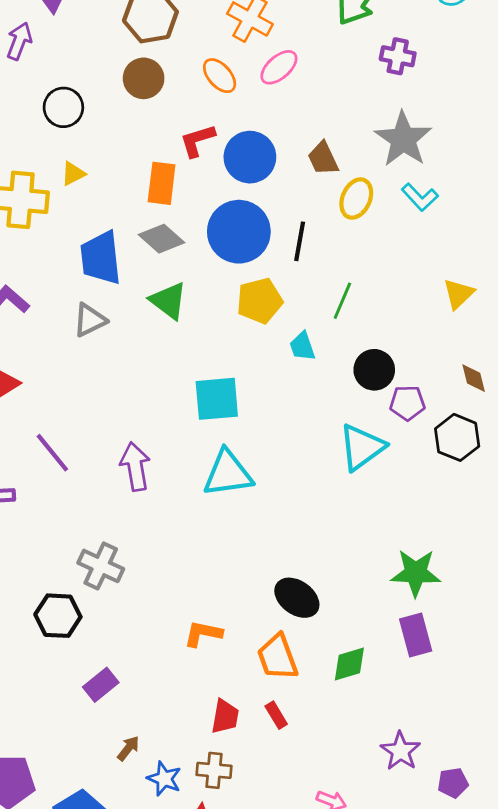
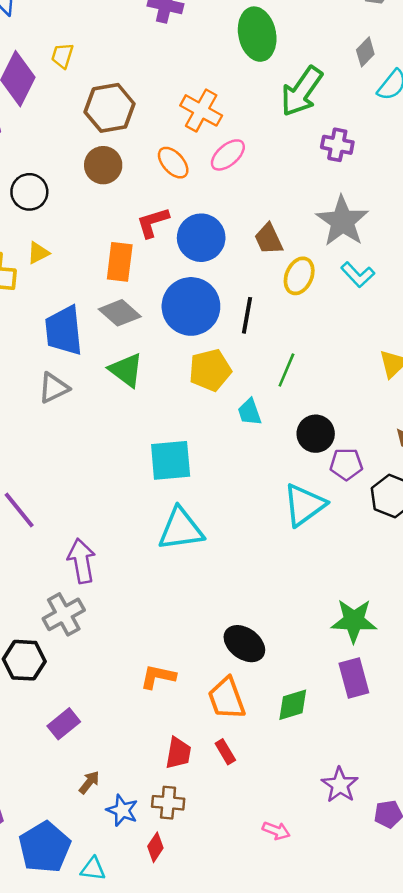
purple arrow: (135, 466) -> (82, 561), moved
gray cross: (101, 566) -> (64, 614), turned 36

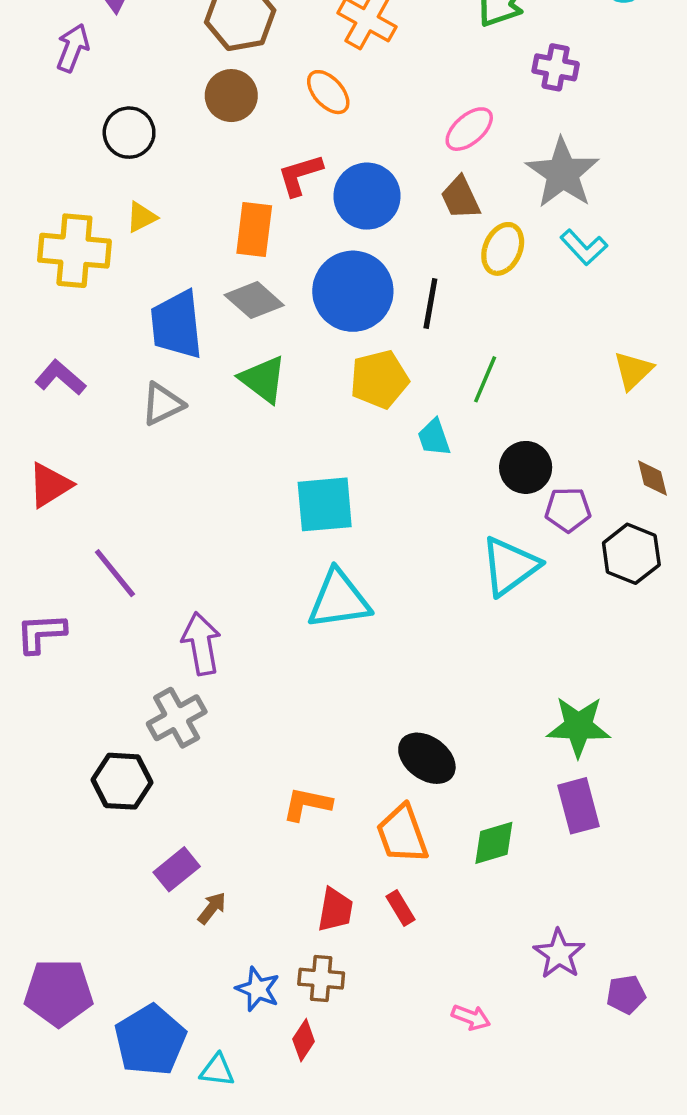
pink ellipse: (228, 155) -> (469, 129), moved
brown arrow: (89, 782) -> (212, 908), moved

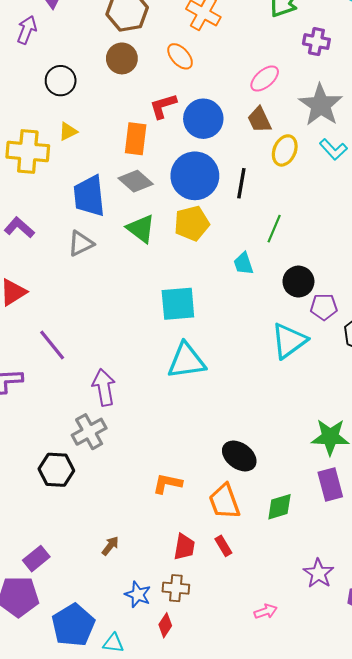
yellow pentagon: (379, 379) -> (192, 223), moved
purple rectangle: (177, 869) -> (36, 559), moved
pink arrow: (471, 1017) -> (266, 611), turned -40

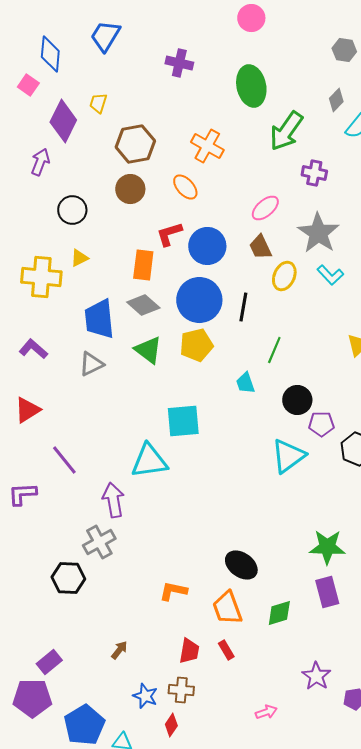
cyan triangle: (186, 361) -> (149, 461), moved

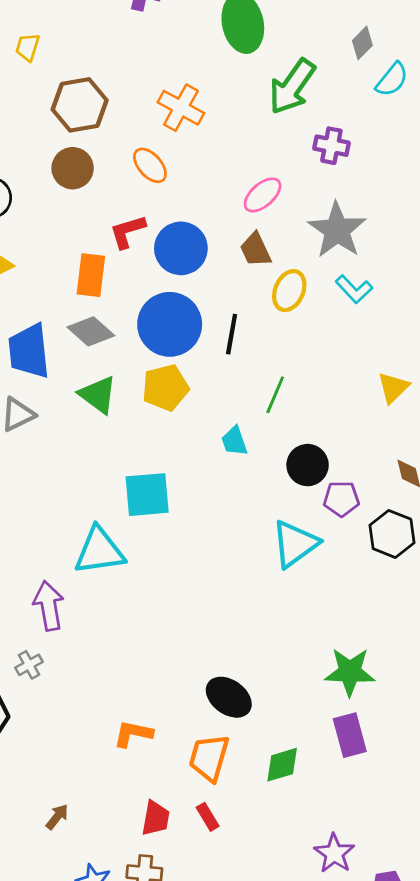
gray cross: (99, 542) -> (29, 665), size x0.6
orange trapezoid: (227, 608) -> (209, 758), turned 36

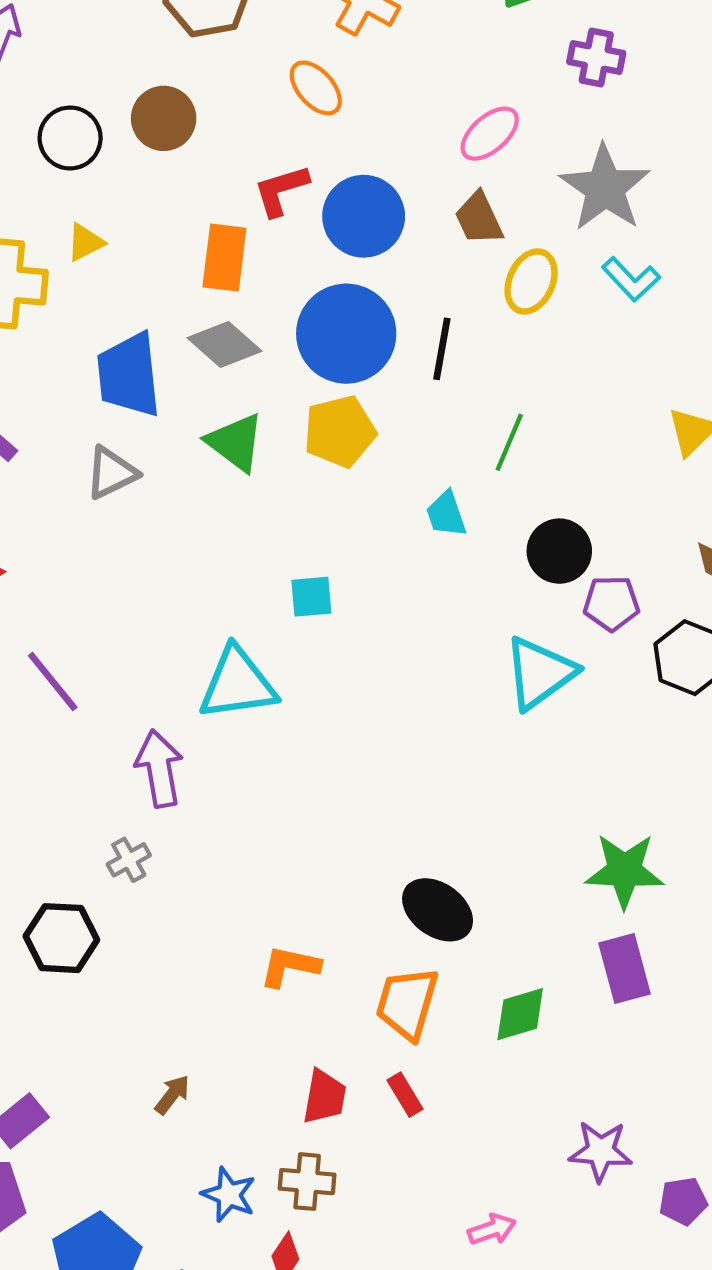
brown circle: (73, 168) -> (164, 118), moved
cyan square: (147, 495) -> (311, 597), size x0.6
purple star: (334, 853) -> (601, 1151), turned -30

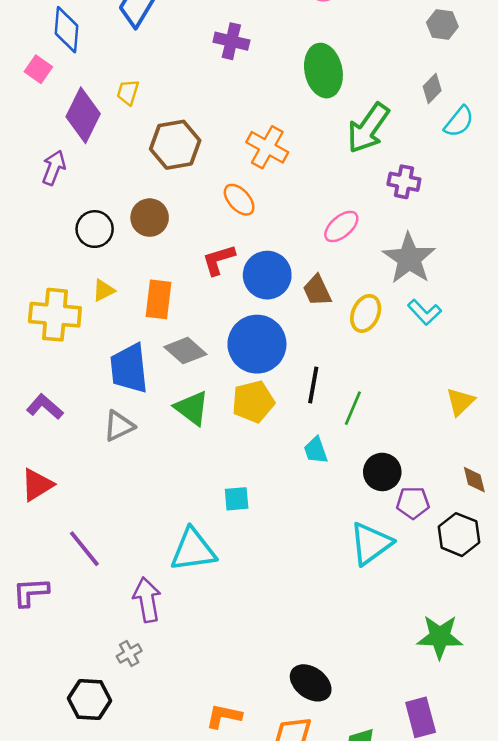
brown trapezoid: (479, 218) -> (317, 290), moved
orange rectangle: (224, 258) -> (159, 299), moved
black line: (442, 349) -> (313, 385), moved
green star: (625, 871) -> (440, 637), moved

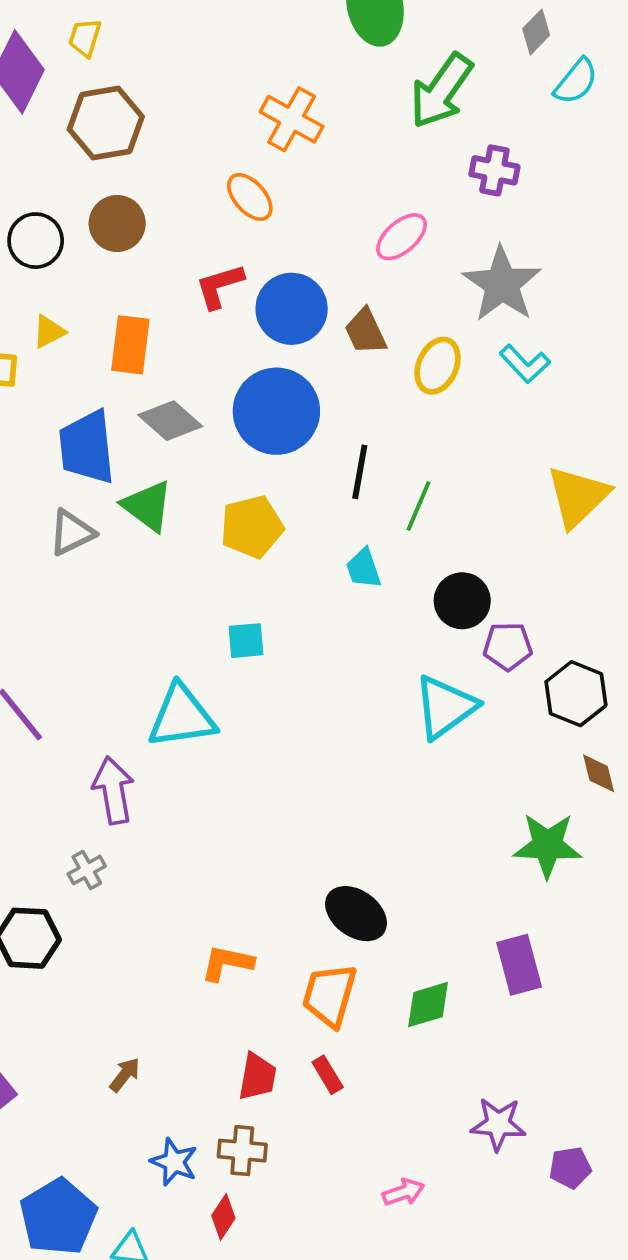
brown hexagon: (175, 145) -> (106, 123), moved
yellow pentagon: (253, 402) -> (252, 527), moved
yellow triangle: (460, 402) -> (578, 496), size x1.5
green triangle: (192, 408) -> (147, 506), moved
brown diamond: (474, 480) -> (599, 773), moved

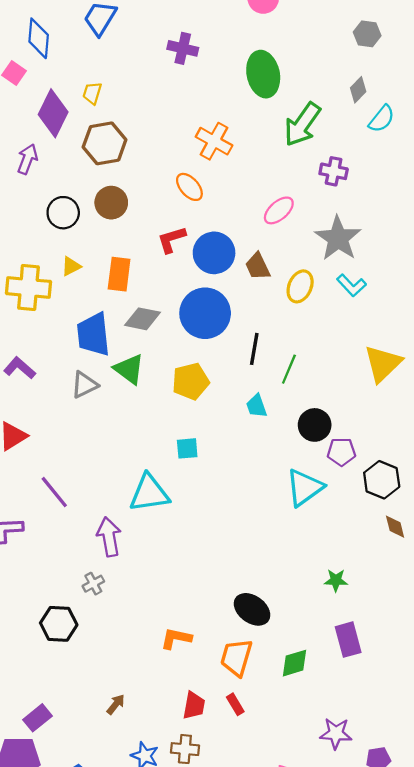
gray diamond: (170, 421) -> (143, 319), turned -30
green star: (547, 845) -> (336, 580), moved, size x0.6

